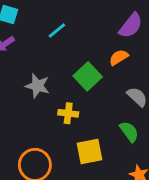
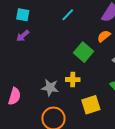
cyan line: (57, 31) -> (68, 15), moved
gray star: (37, 86) -> (50, 88), moved

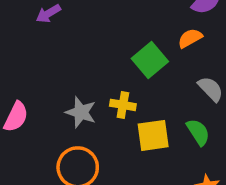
yellow square: (91, 105) -> (153, 135), moved

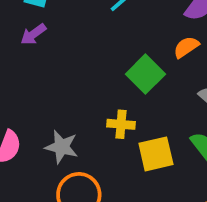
gray star: (81, 112) -> (62, 147), moved

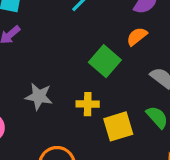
gray star: (62, 147) -> (39, 96), moved

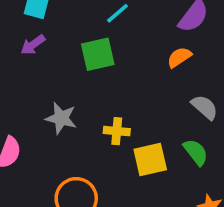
green square: (105, 61) -> (98, 54), moved, turned 32

